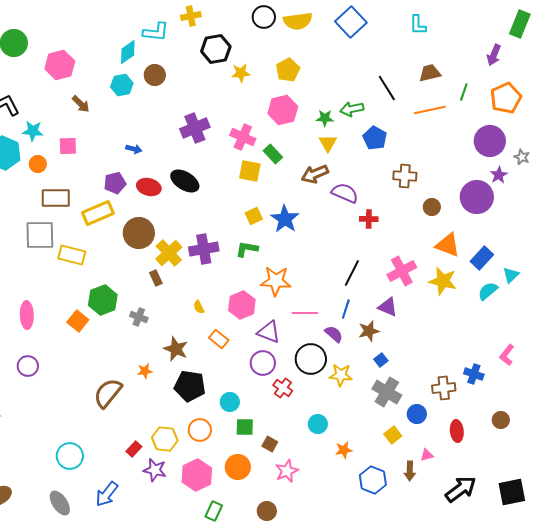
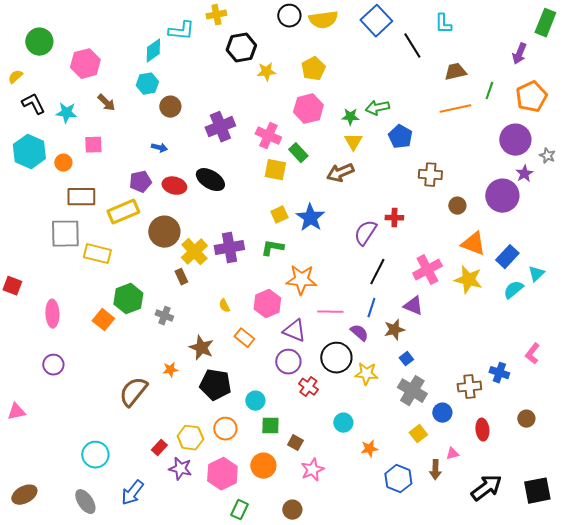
brown circle: (155, 75) -> (170, 107), moved
black line: (387, 88) -> (412, 46), moved
cyan star: (33, 131) -> (66, 113), moved
purple semicircle: (345, 193) -> (365, 233), moved, turned -80

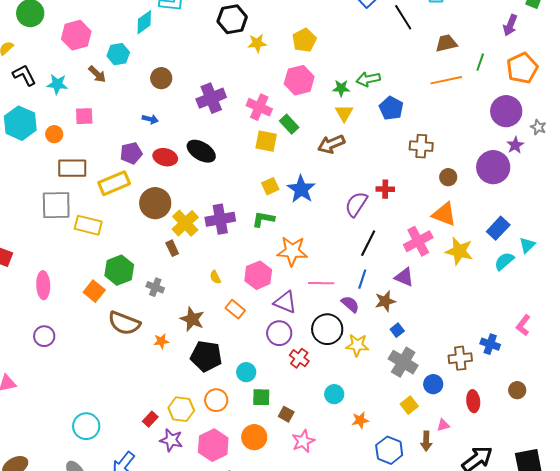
cyan hexagon: (147, 84) -> (118, 54), moved
orange triangle: (473, 244) -> (444, 214), moved
brown semicircle: (133, 392) -> (124, 323), moved, turned -108

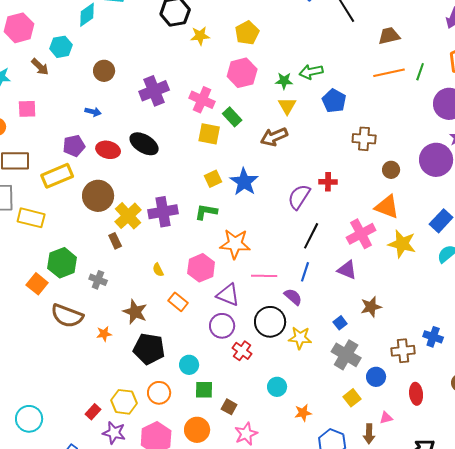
green line: (480, 62) -> (420, 72), moved
brown star: (385, 301) -> (371, 307), moved

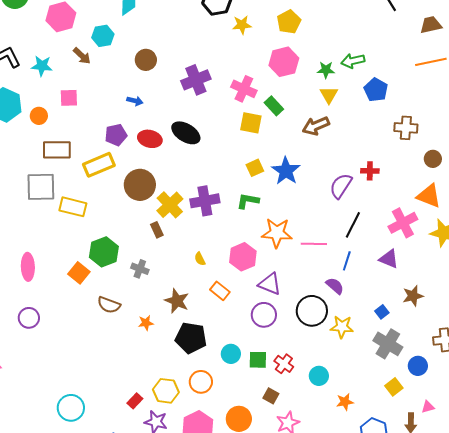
pink line: (264, 276) -> (314, 244), moved
brown semicircle: (67, 316) -> (109, 305), size x0.7
red cross: (242, 351) -> (284, 364), moved
green square: (204, 390) -> (258, 360), moved

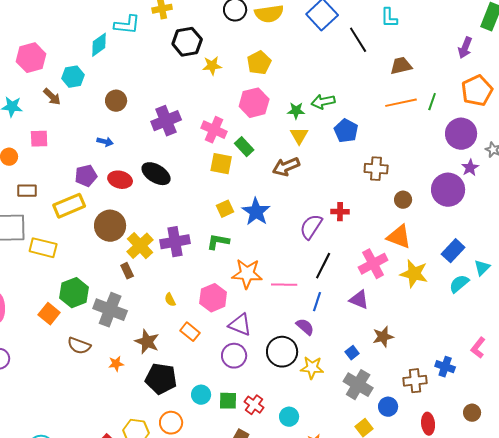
brown rectangle: (57, 150) -> (27, 191), size x0.7
gray cross: (140, 269) -> (110, 310), size x1.8

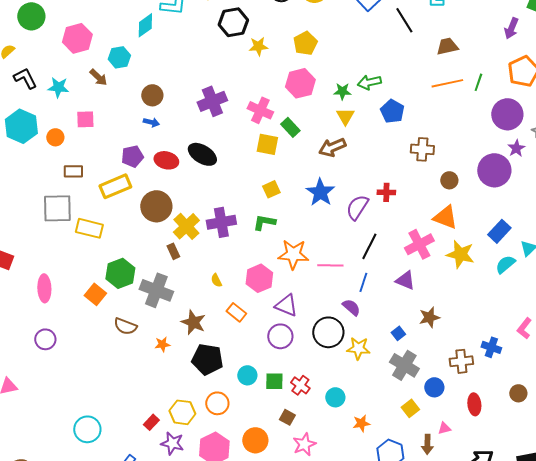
brown circle: (116, 101) -> (152, 95), moved
blue star: (256, 212) -> (320, 192), moved

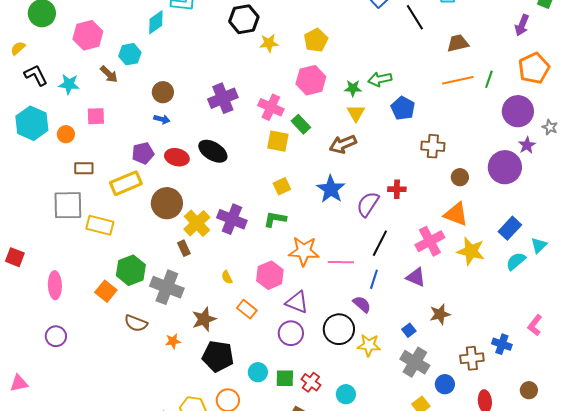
purple cross: (221, 222) -> (232, 219), turned 32
brown star: (193, 322) -> (204, 319), turned 30

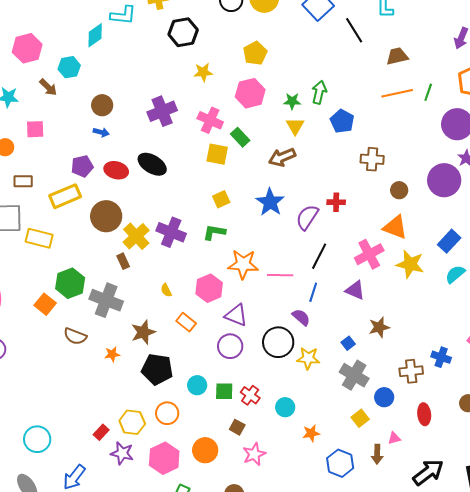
yellow star: (269, 43) -> (203, 72), moved
green arrow: (380, 79) -> (319, 92), turned 115

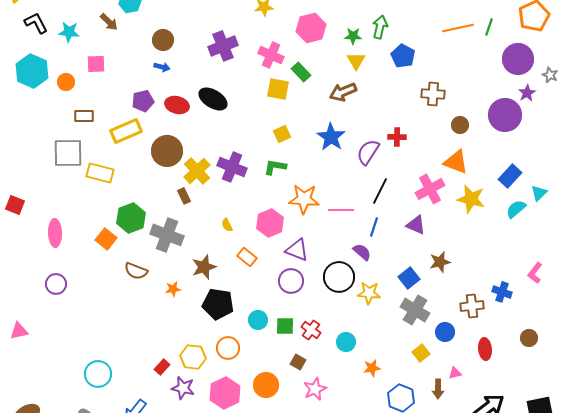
blue square: (348, 343) -> (409, 278), size x1.5

